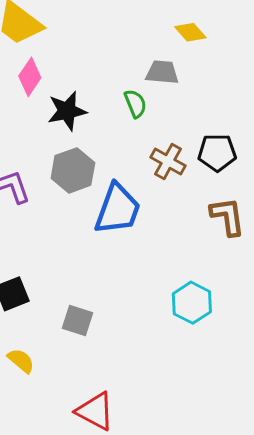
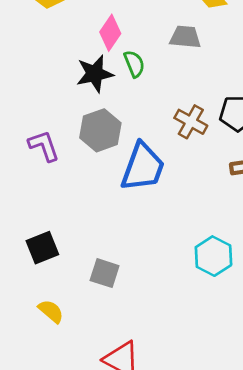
pink diamond: (30, 77) -> (110, 33), moved
green semicircle: (135, 104) -> (134, 64), moved

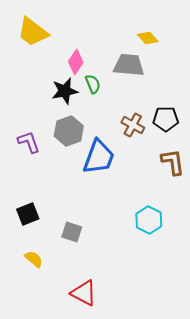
gray trapezoid: (185, 37) -> (129, 65), size x1.4

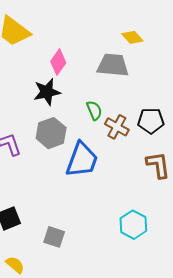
green semicircle: (93, 84) -> (94, 110), moved

